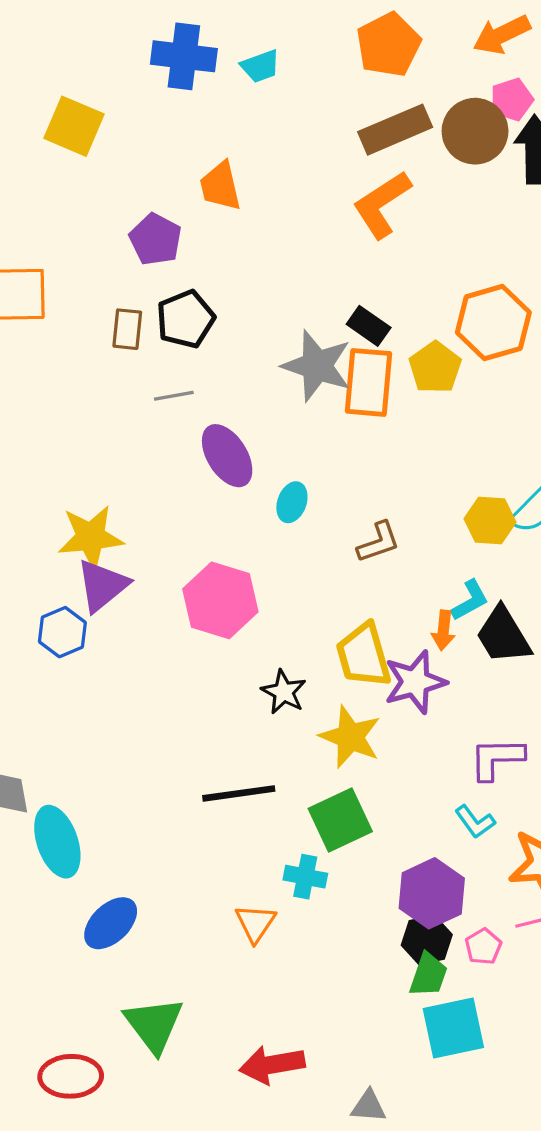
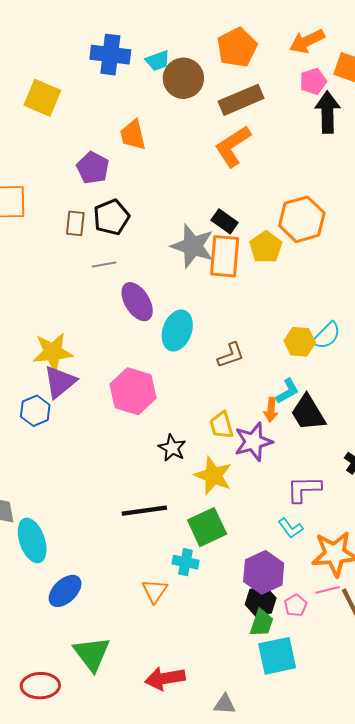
brown circle: (475, 131) -> (183, 78), moved
cyan ellipse: (292, 502) -> (177, 330), size x1.6
yellow trapezoid: (364, 655) -> (222, 425), size x0.7

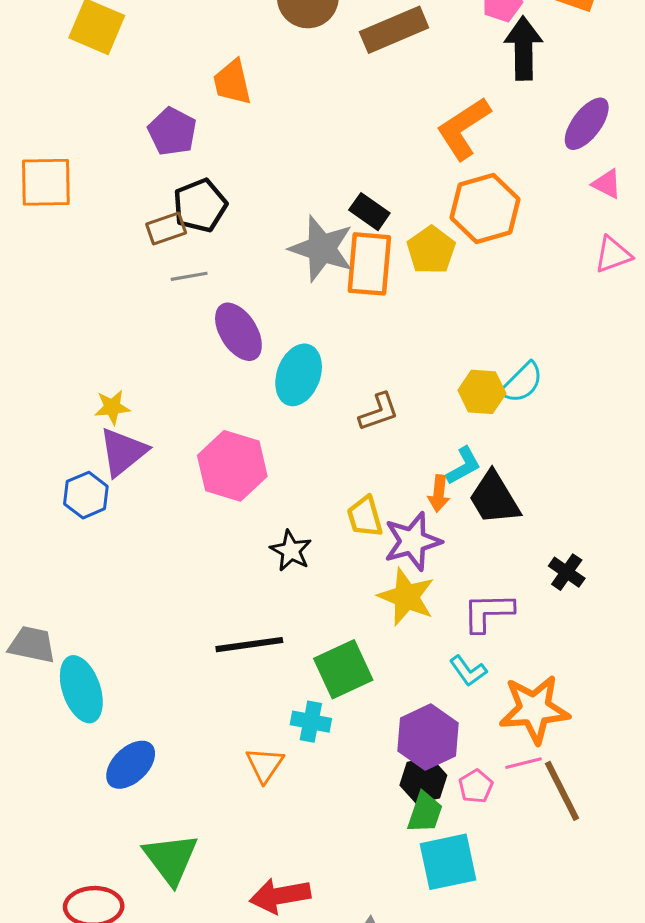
orange L-shape: (233, 146) -> (463, 128), moved
brown rectangle: (75, 223) -> (166, 229), moved, turned 65
yellow star: (53, 352) -> (112, 407), size x0.6
yellow star: (213, 476) -> (406, 597), moved

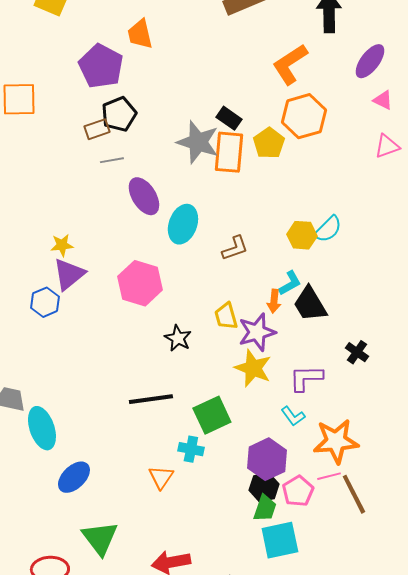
purple pentagon: (172, 131) -> (101, 66), size x1.4
pink pentagon: (476, 786) -> (298, 491), size x1.4

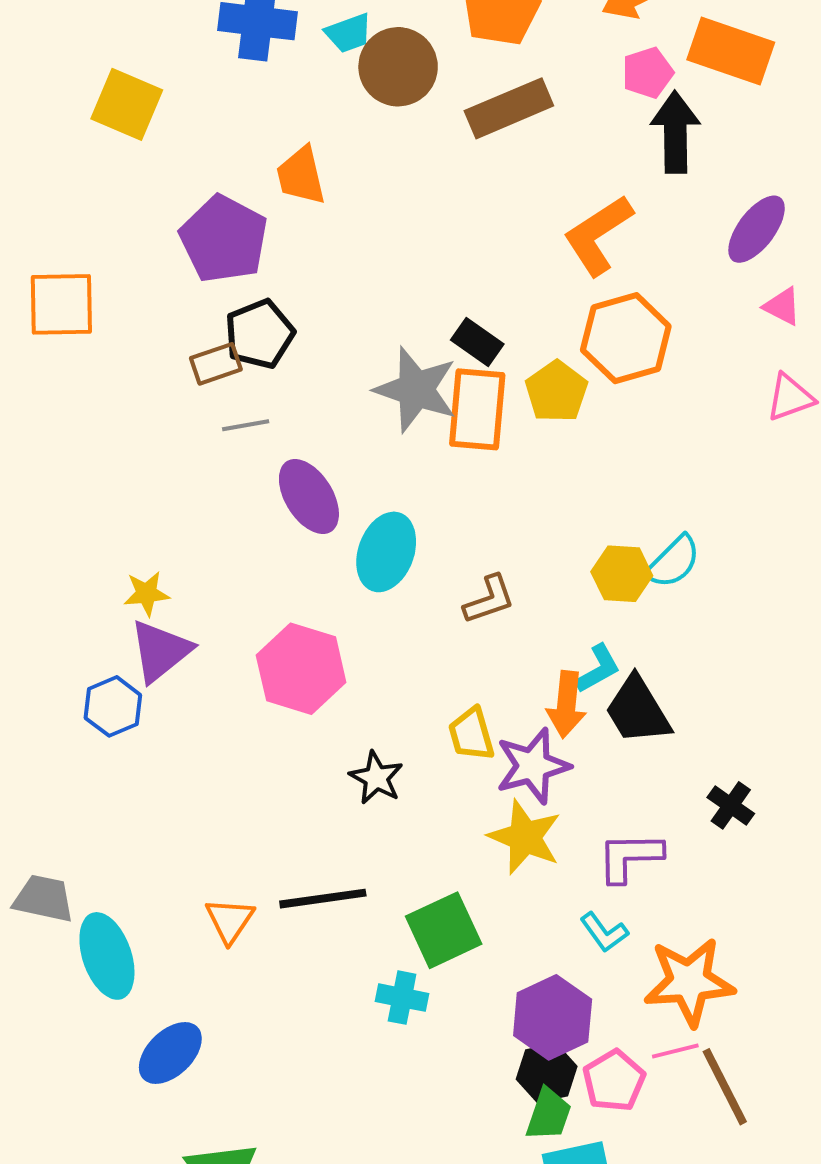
orange arrow: (274, 301) -> (566, 704), size x1.4
orange triangle: (161, 477) -> (230, 920), moved

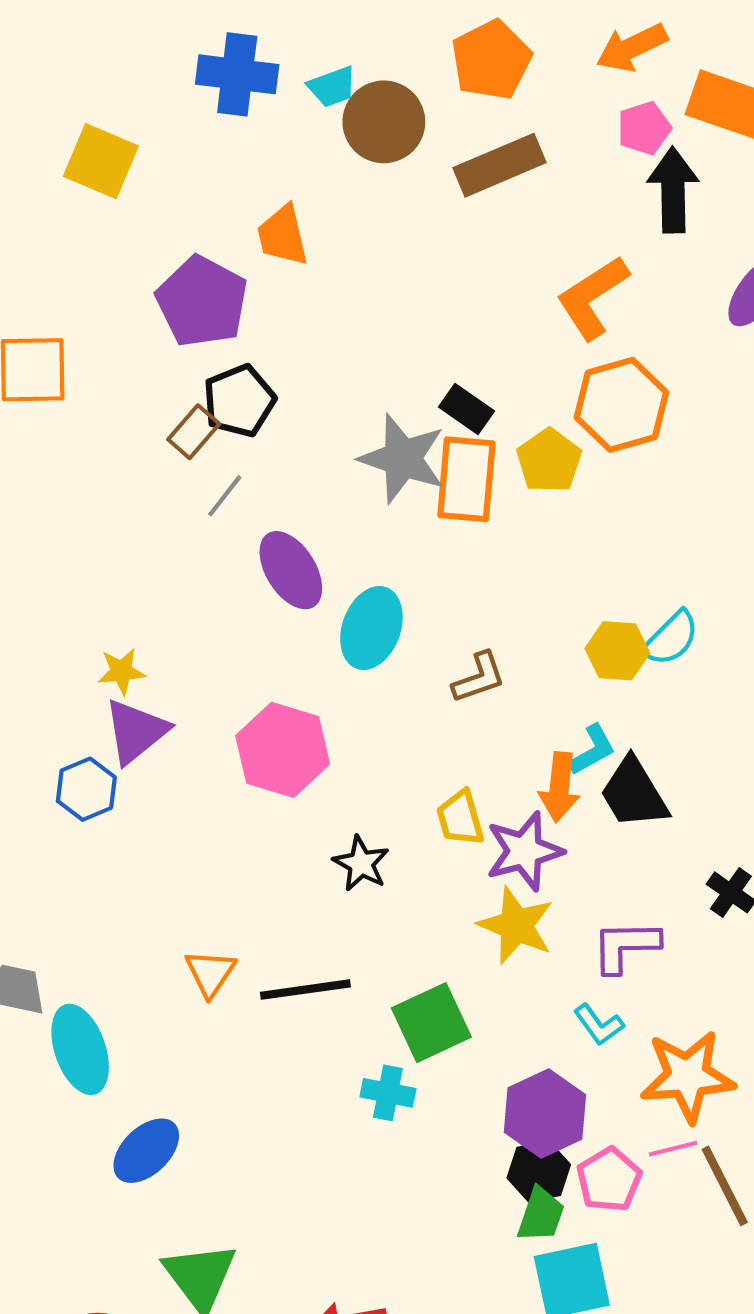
brown rectangle: (216, 364) -> (194, 432), turned -30
gray line: (246, 425) -> (225, 496), turned -42
orange triangle: (230, 920) -> (210, 973), moved

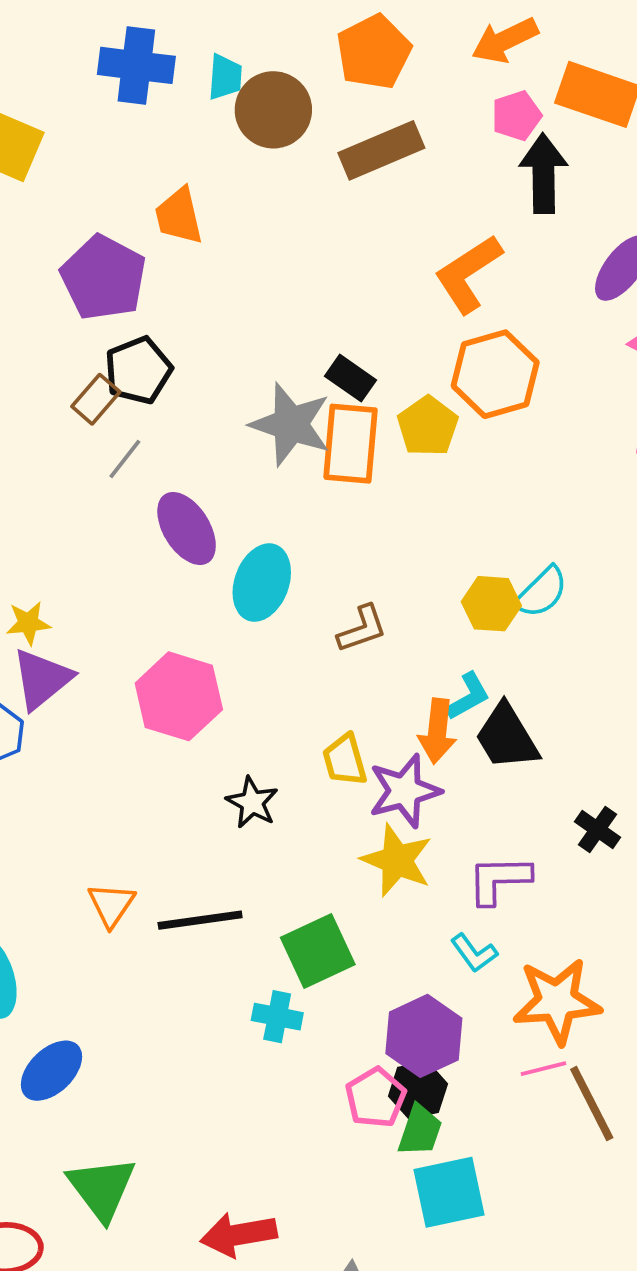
cyan trapezoid: (332, 87) -> (225, 77), turned -66
pink pentagon: (609, 1180) -> (376, 1098), moved

